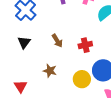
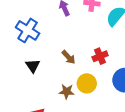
yellow circle: (82, 79) -> (87, 83), moved

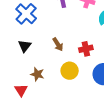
brown star: (67, 92) -> (37, 74), moved

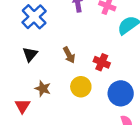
red cross: (86, 49) -> (102, 62), turned 32

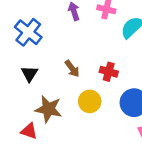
brown star: (43, 89) -> (48, 109), size x1.5
red triangle: (22, 106) -> (29, 131), turned -35

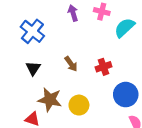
red cross: (109, 72) -> (103, 67), turned -35
yellow circle: (90, 101) -> (79, 105), moved

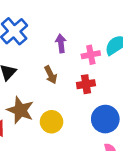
pink cross: (102, 12) -> (91, 55), moved, turned -35
purple arrow: (73, 13) -> (61, 43), moved

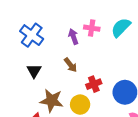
pink cross: (91, 55) -> (92, 28), moved, turned 32
red cross: (86, 84) -> (94, 84), moved

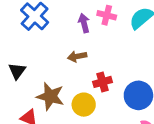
brown arrow: (71, 65) -> (77, 56), turned 112
black triangle: (34, 71) -> (17, 71), moved

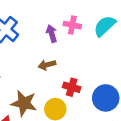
red cross: (102, 82) -> (72, 87), turned 35

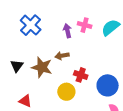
brown star: (24, 103) -> (42, 67), moved

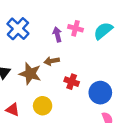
yellow circle: (66, 92) -> (43, 106), moved

